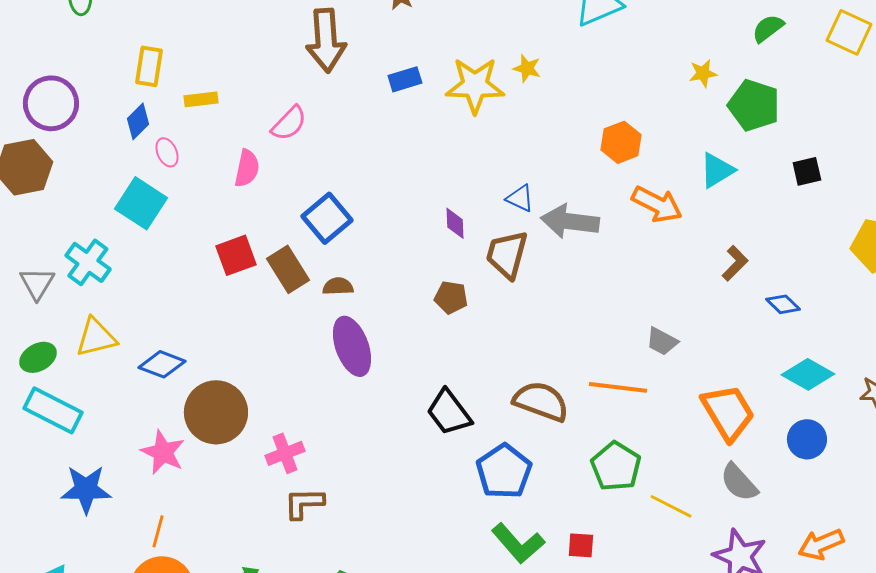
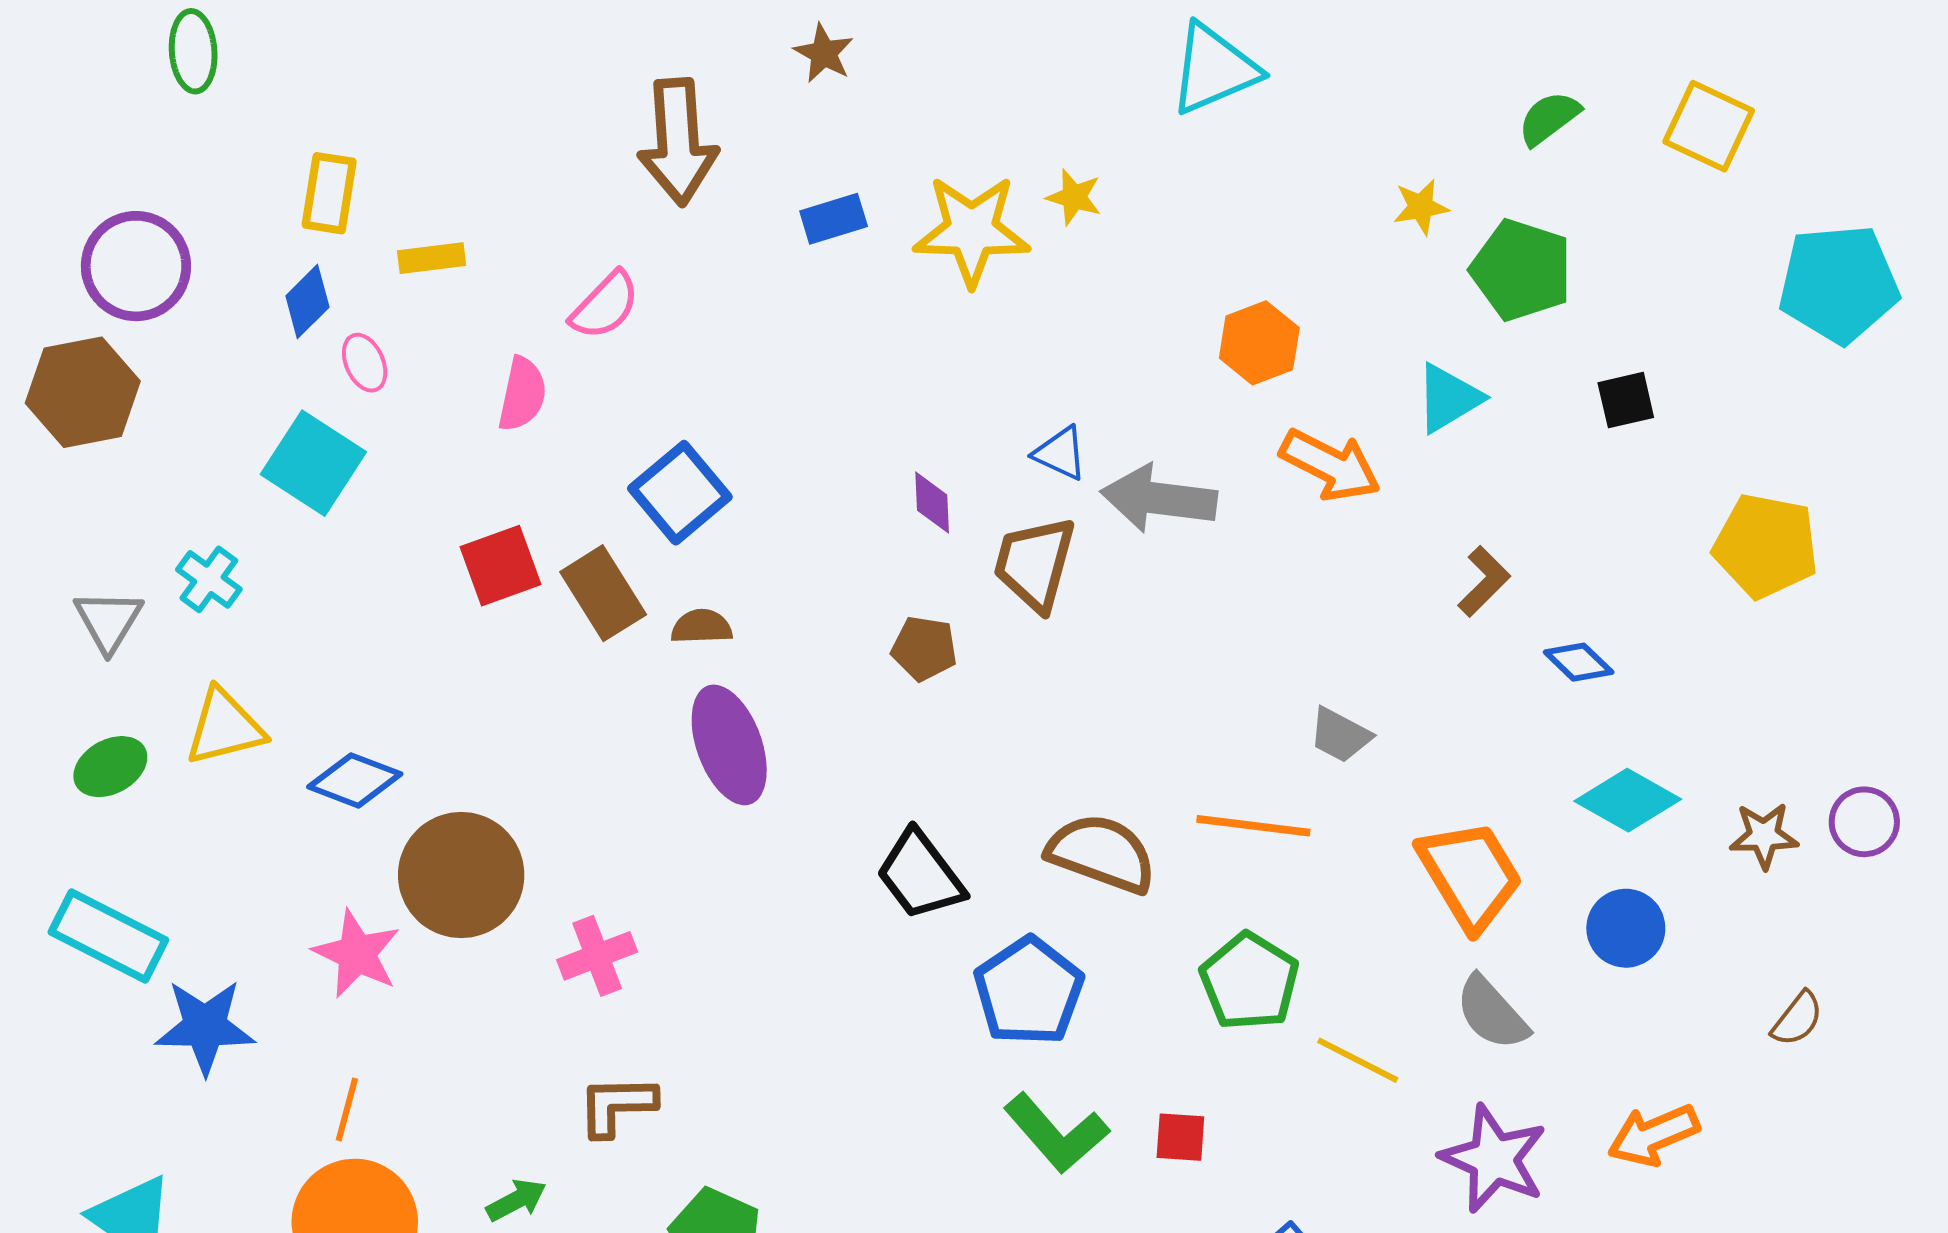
cyan cross: (88, 262) -> (209, 579), size x0.7
cyan rectangle: (53, 410) -> (108, 936), moved
brown L-shape: (304, 503) -> (617, 1106), moved

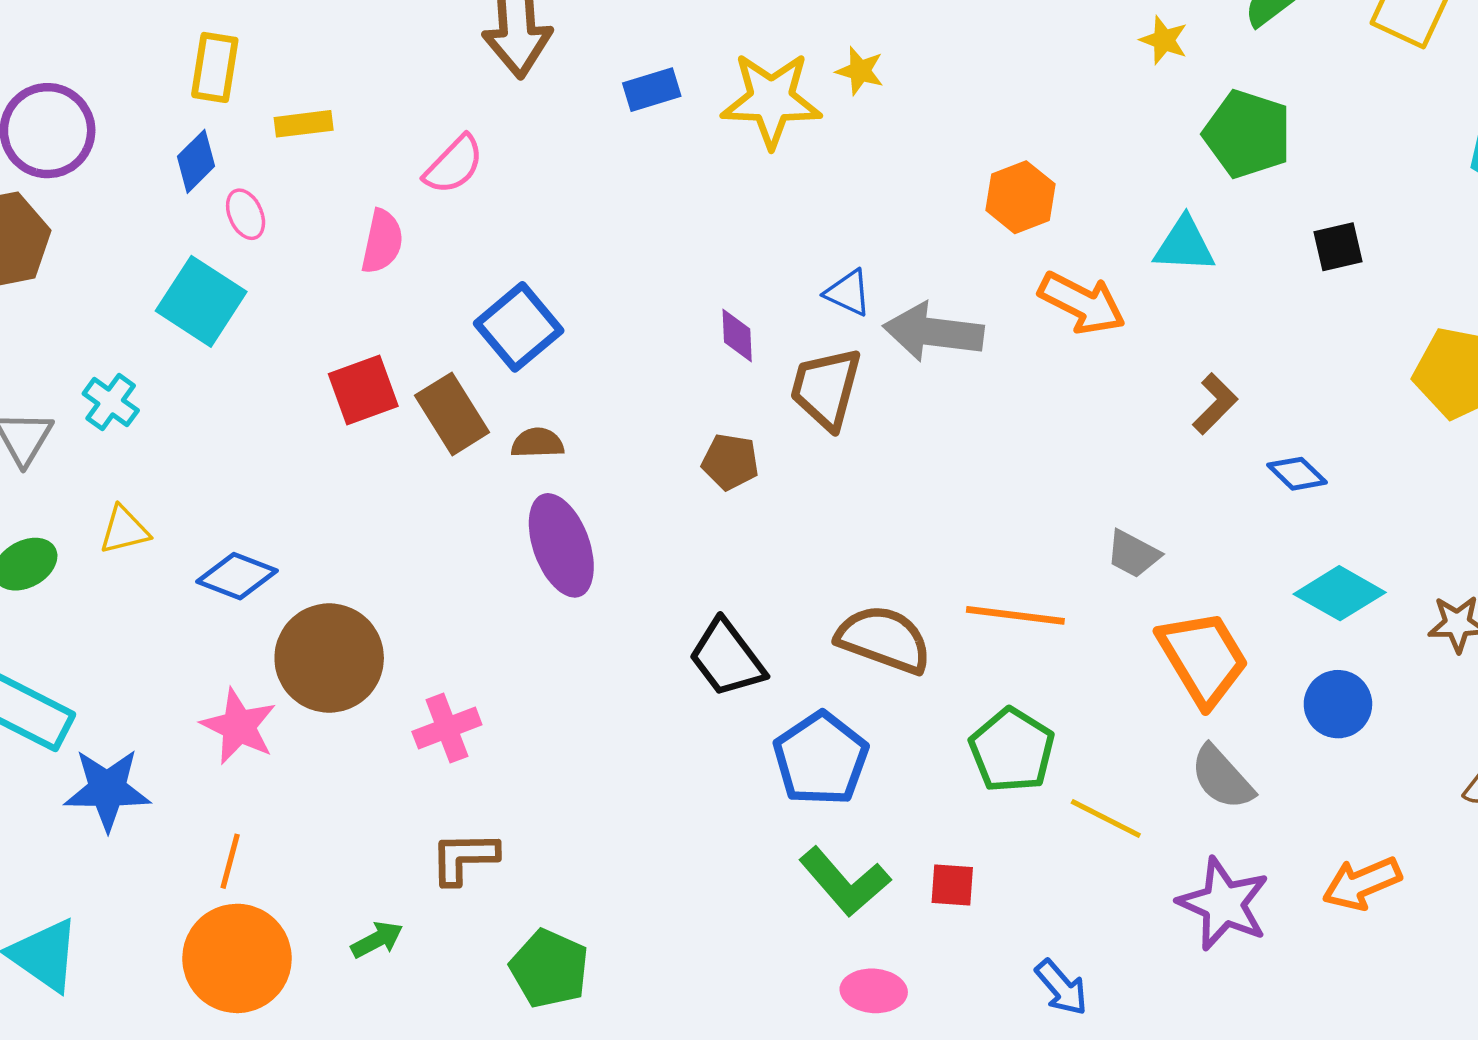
yellow star: (1421, 207) -> (1164, 40), moved, turned 30
cyan triangle: (1448, 398) -> (1184, 245), turned 34
yellow triangle: (225, 727) -> (124, 530), size x0.7
gray trapezoid: (1340, 735) -> (1133, 554), moved

